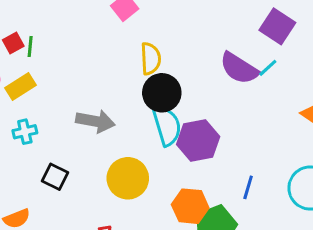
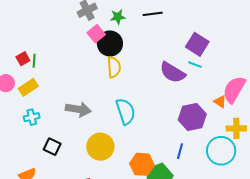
cyan line: (268, 68) -> (195, 65), moved, turned 64
black circle: (162, 93) -> (110, 43), moved
purple hexagon: (198, 141) -> (192, 117), moved

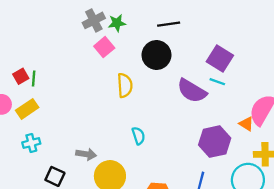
green star: (118, 17) -> (117, 23), moved
black circle: (110, 43) -> (156, 55), moved
gray arrow: (78, 109) -> (86, 154), moved, size x0.7
cyan semicircle: (126, 111) -> (138, 136), size x0.6

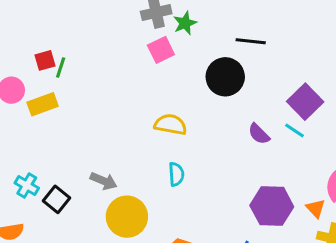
green star: (117, 23) -> (185, 23), turned -30
yellow semicircle: (125, 85) -> (170, 124), moved, turned -90
purple semicircle: (192, 91) -> (259, 134), size x0.6
orange triangle: (246, 124) -> (316, 208), moved
cyan cross: (31, 143) -> (27, 186), moved, turned 30

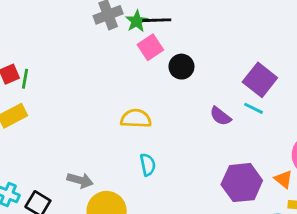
black line: (251, 41) -> (157, 20), moved
pink square: (161, 50) -> (150, 47), moved
black circle: (225, 77) -> (181, 67), size x0.7

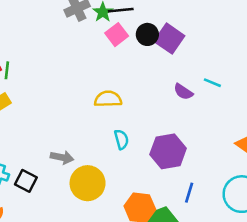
black circle: (181, 67) -> (147, 34), moved
purple square: (260, 80) -> (169, 39), moved
purple hexagon: (242, 183) -> (168, 151), moved

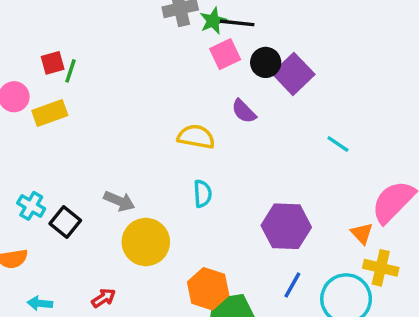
purple semicircle: (183, 92) -> (244, 111), moved
purple hexagon: (168, 151) -> (286, 226), moved
blue line: (189, 193) -> (292, 285), moved

